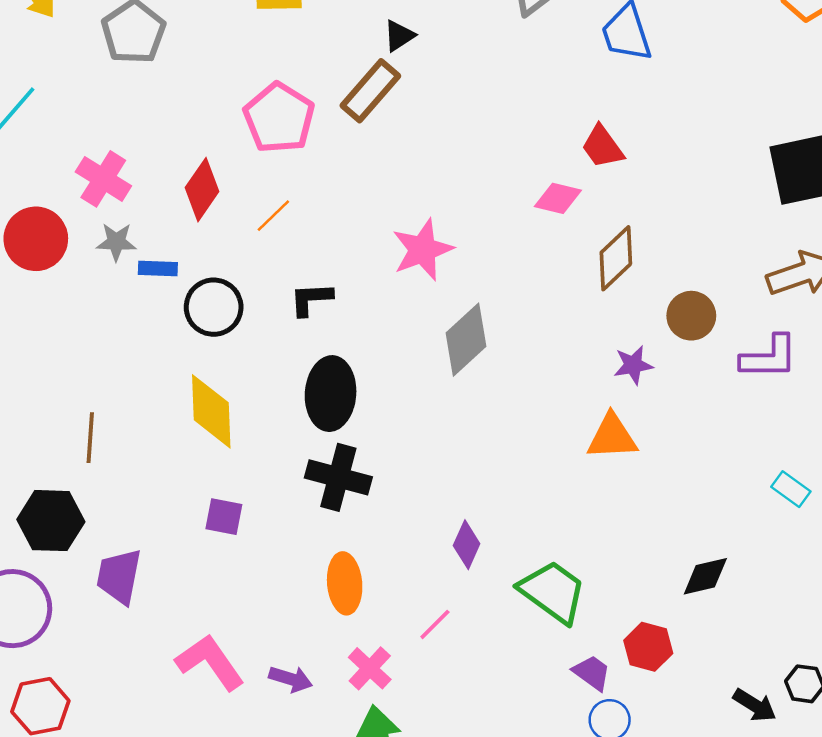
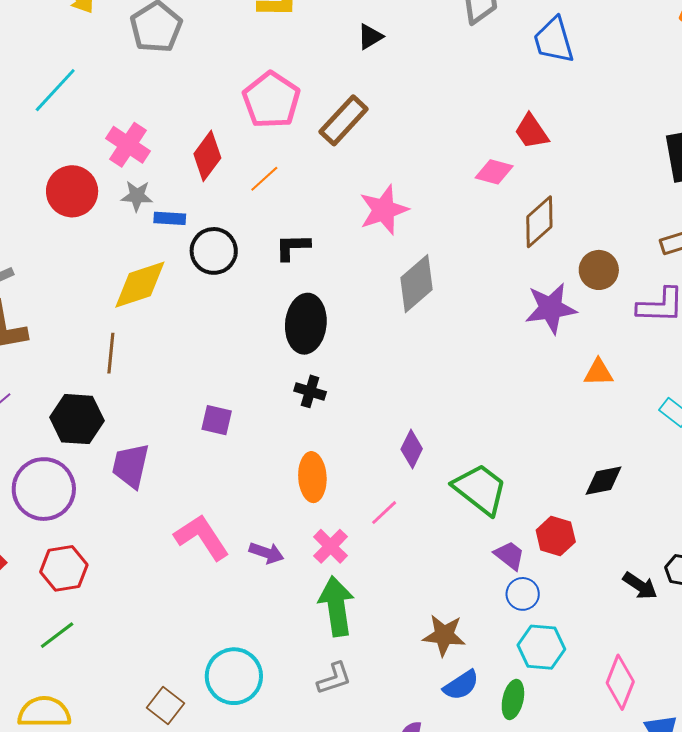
brown rectangle: (370, 91) -> (344, 120), moved
purple star: (633, 365) -> (551, 308), size x1.6
yellow diamond: (211, 411) -> (140, 285), moved, turned 72
orange triangle: (612, 437) -> (598, 372), moved, size x0.7
black cross: (338, 477) -> (310, 391), size x0.6

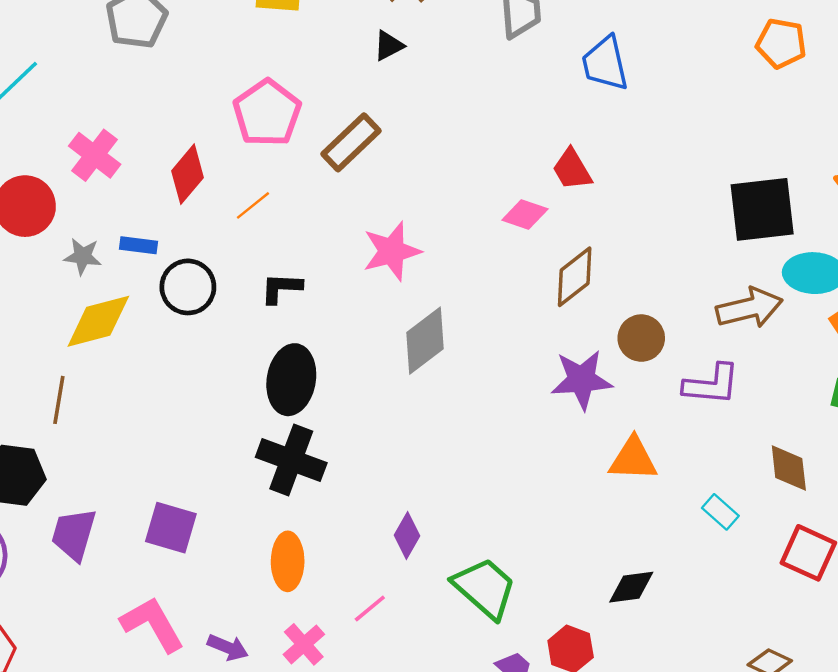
gray star: (137, 196) -> (83, 256), moved
orange triangle: (598, 372) -> (633, 459), size x1.4
black cross: (310, 391) -> (291, 460), size x1.8
purple square: (217, 420) -> (171, 528), moved, size x1.4

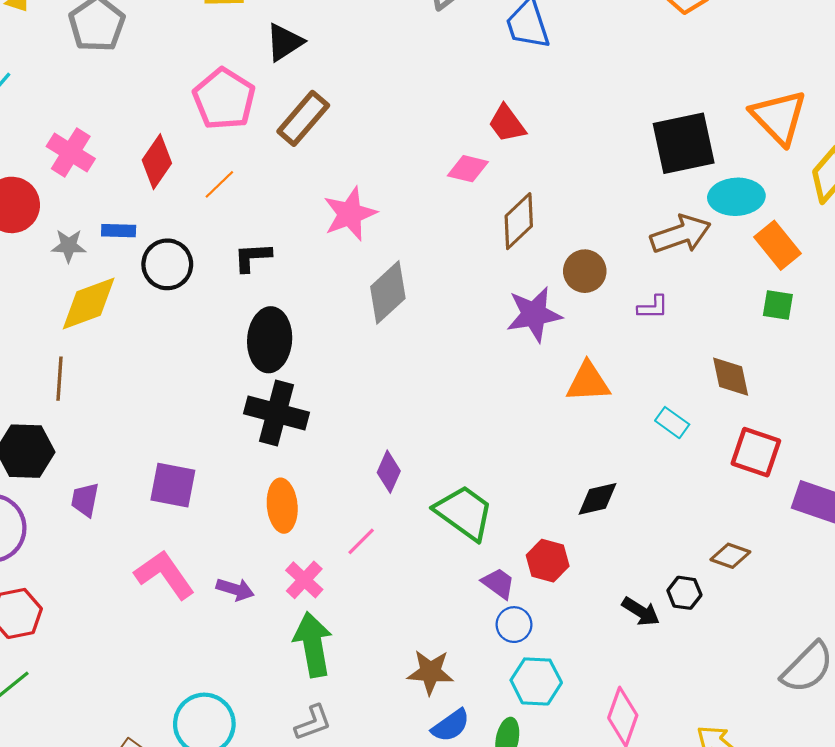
black triangle: (389, 46) -> (284, 42), moved, size x1.4
purple L-shape: (712, 384) -> (653, 307), size x0.6
purple trapezoid: (74, 534) -> (85, 500), size x0.7

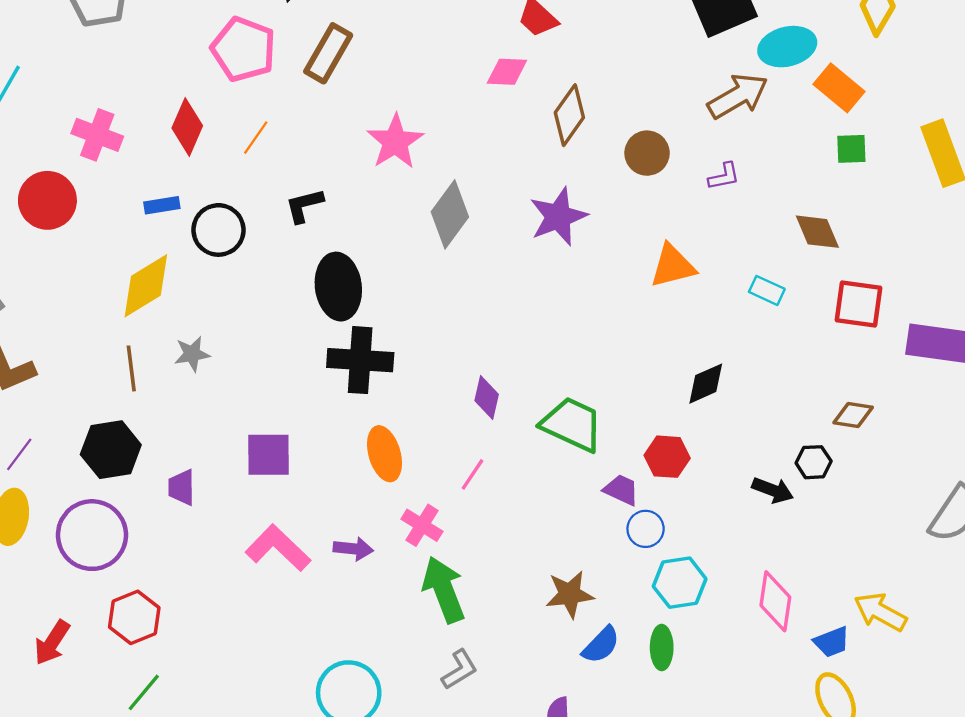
gray star: (69, 246) -> (192, 354), moved
purple star: (534, 314) -> (558, 217), moved

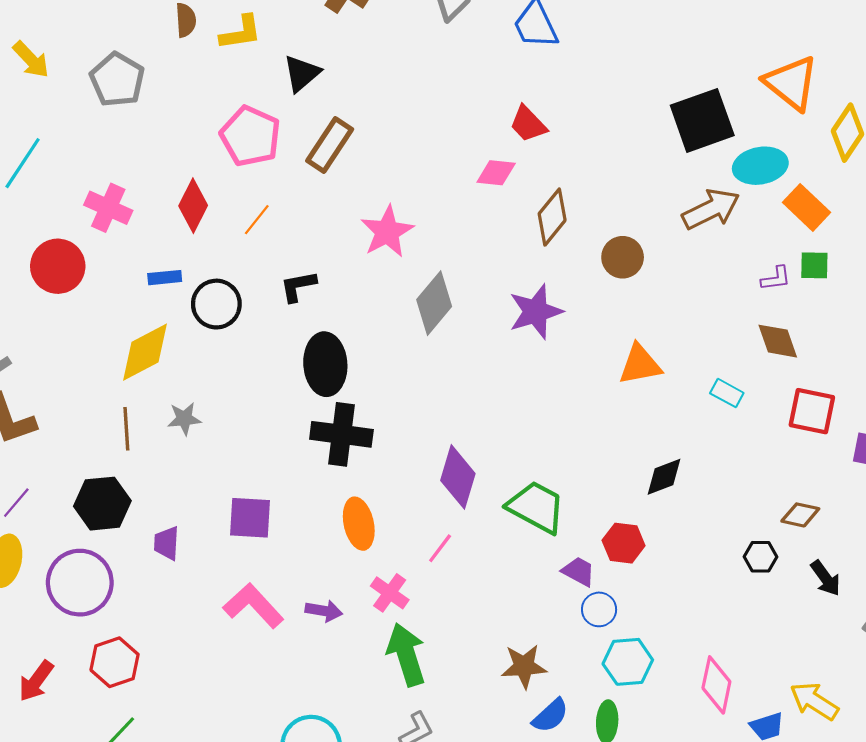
purple L-shape: (724, 176) -> (776, 278), moved
purple diamond: (487, 398) -> (458, 477), size x1.5
black arrow: (773, 490) -> (826, 578), moved, turned 30

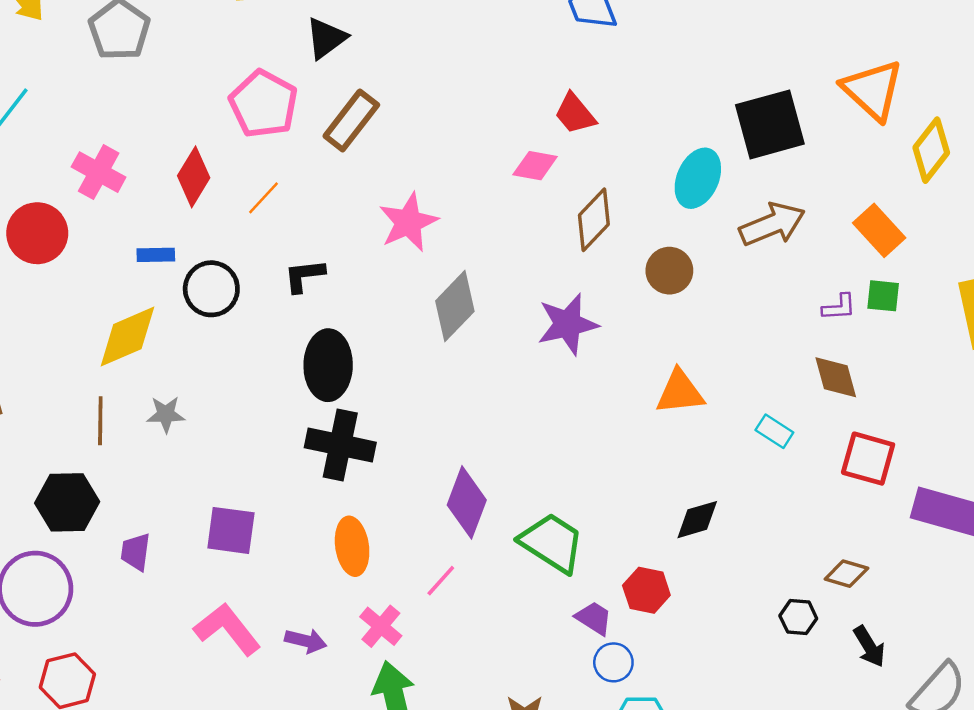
cyan ellipse: (760, 166) -> (698, 178), moved, turned -60

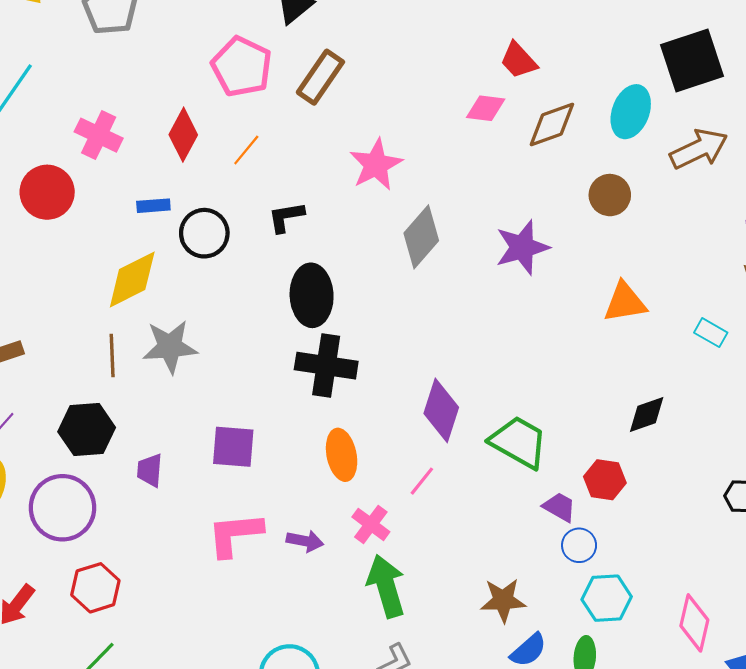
brown diamond: (594, 220) -> (552, 124), moved, turned 30
gray star: (166, 414) -> (170, 347), size x1.6
pink L-shape: (227, 629) -> (235, 534), turned -54

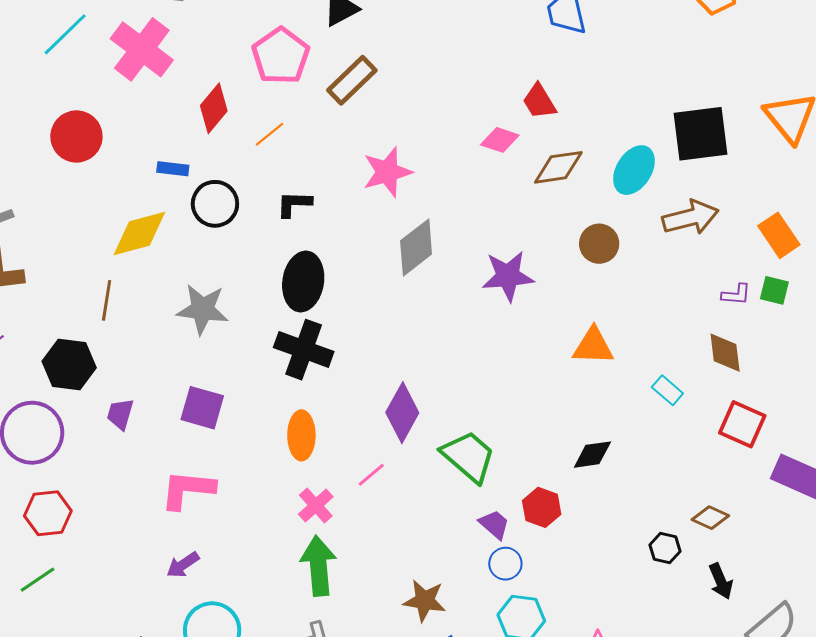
pink cross: (99, 135) -> (142, 49), moved, size x1.4
gray star: (170, 347) -> (203, 309), moved
purple arrow: (305, 541) -> (183, 565), moved, turned 124

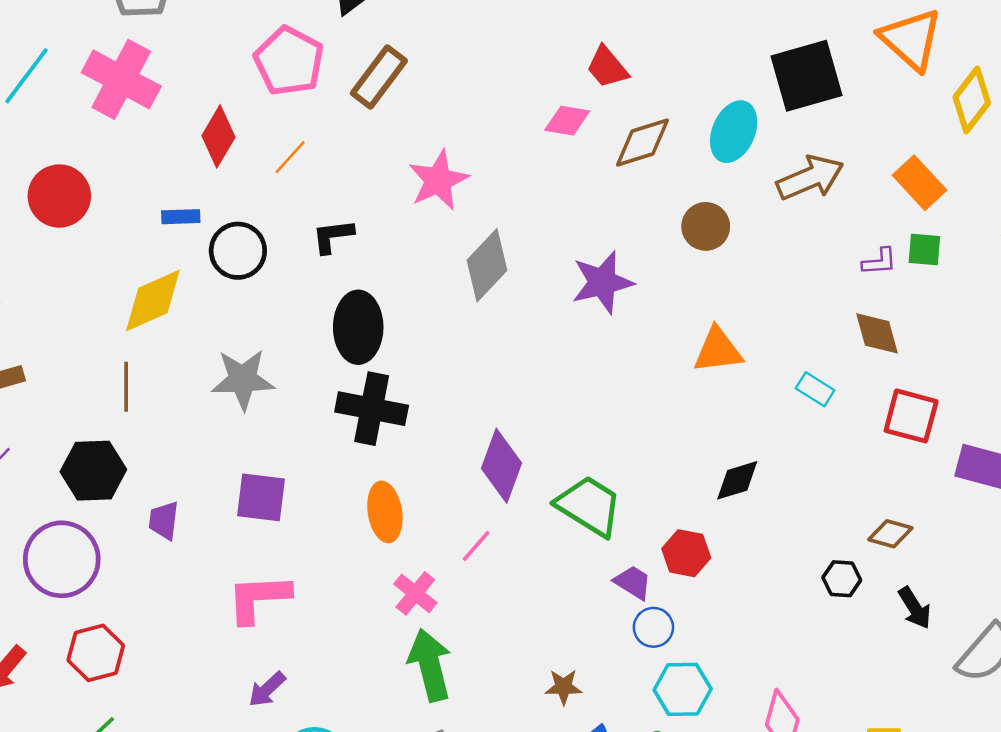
brown star: (425, 601) -> (564, 687), size x0.7

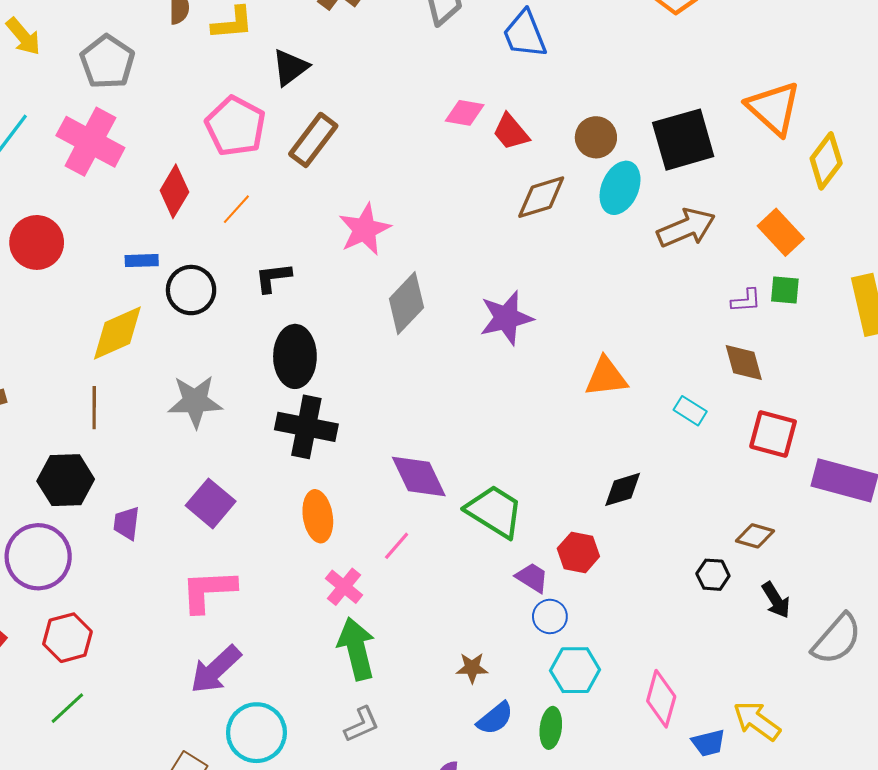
pink diamond: (567, 121) -> (465, 113), moved
brown circle: (706, 226) -> (596, 137), moved
purple diamond: (502, 466) -> (419, 476), turned -46
purple square: (261, 497) -> (211, 503), turned 33
purple arrow: (267, 689) -> (216, 670), size x1.6

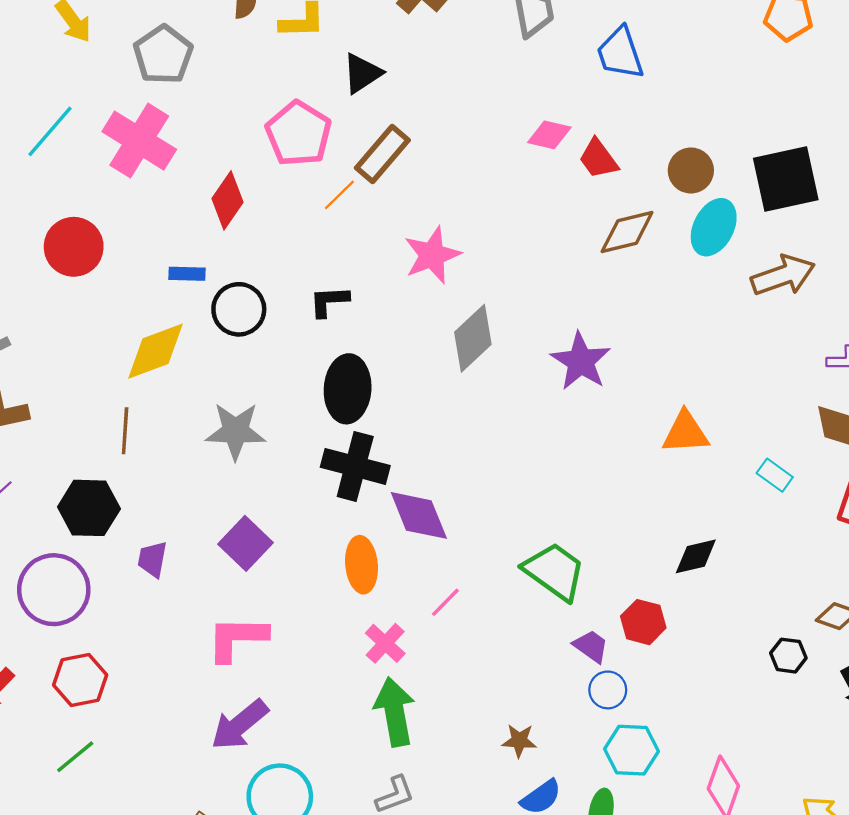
orange line: (236, 209) -> (339, 195), moved
purple star: (506, 318) -> (581, 361), turned -30
purple diamond: (419, 476) -> (419, 515), moved

